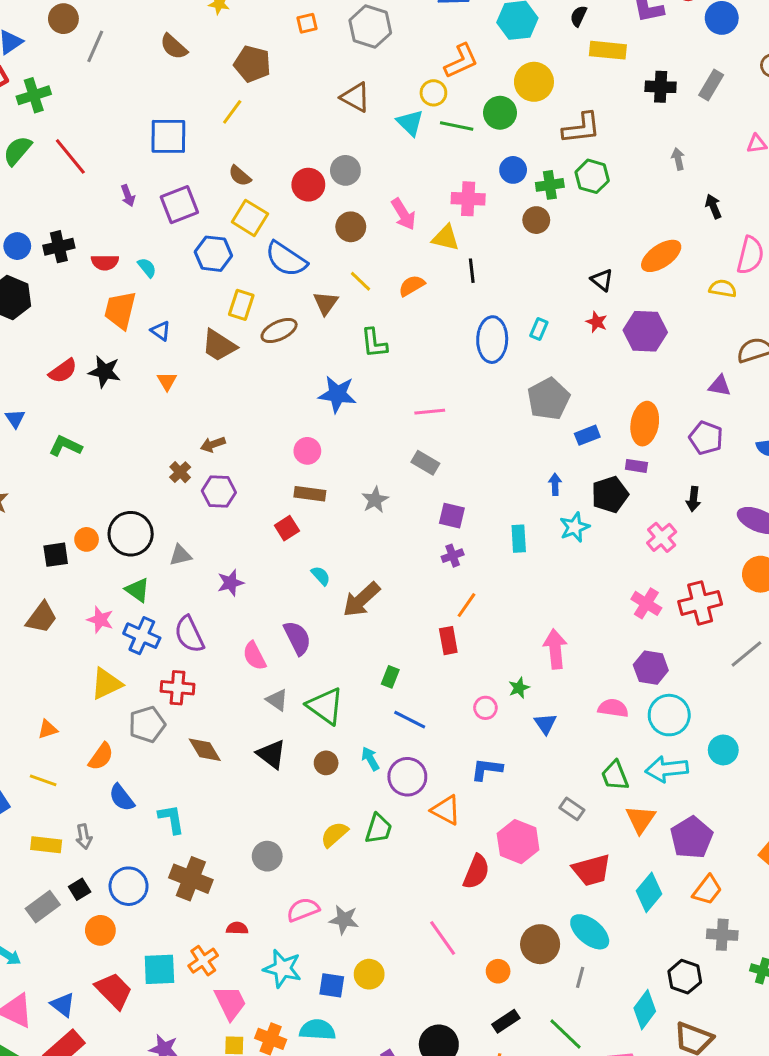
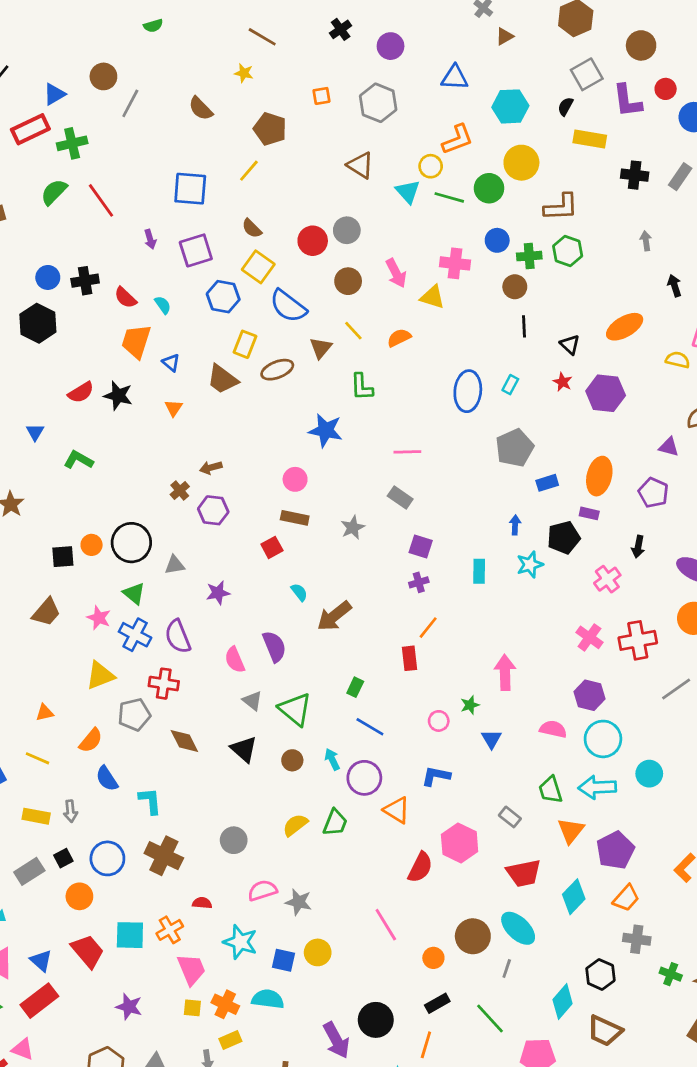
red semicircle: (105, 262) -> (125, 298), turned 40
black line: (472, 271) -> (524, 326), moved

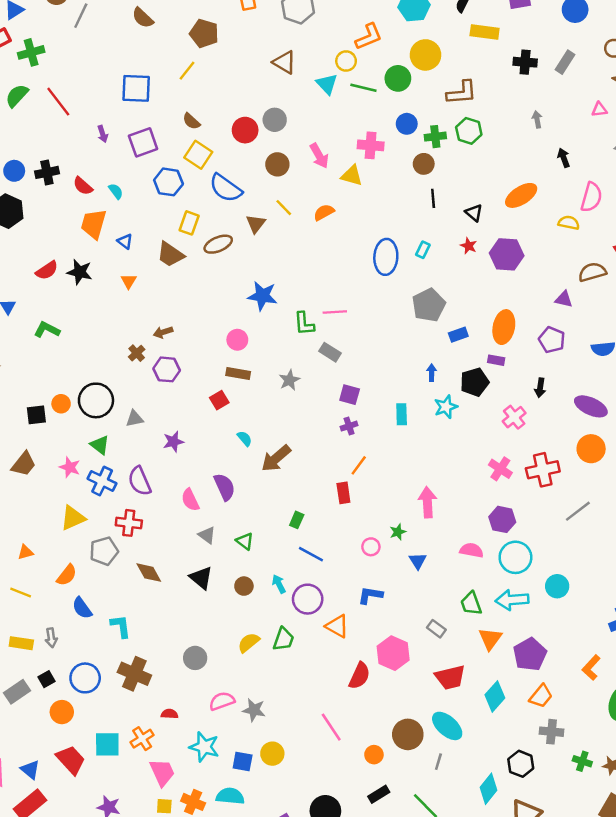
green L-shape: (362, 387) -> (304, 324), moved
green triangle: (295, 709) -> (245, 541), size x0.6

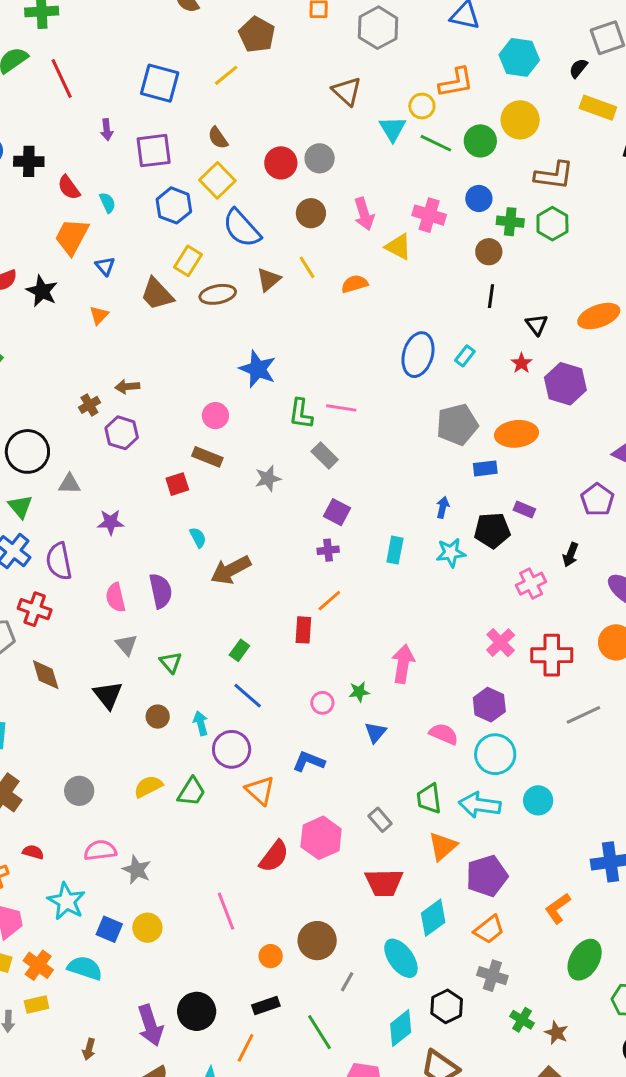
orange ellipse: (504, 327) -> (516, 434), moved, turned 60
cyan ellipse: (447, 726) -> (401, 958), moved

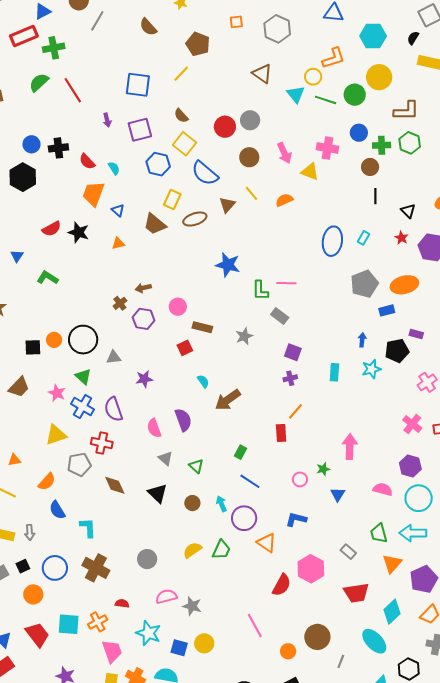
orange triangle: (99, 315) -> (118, 243), turned 40
pink circle: (215, 416) -> (178, 307), moved

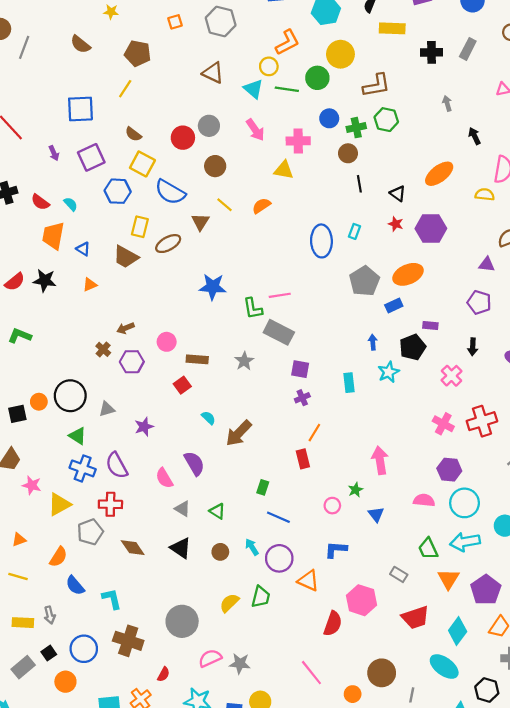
pink arrow: (284, 153) -> (255, 130), moved
gray rectangle: (280, 316) -> (279, 332), size x1.5
pink star: (57, 393) -> (32, 485), moved
gray circle: (147, 559) -> (182, 621), size x1.5
red semicircle: (122, 603) -> (163, 674), turned 120

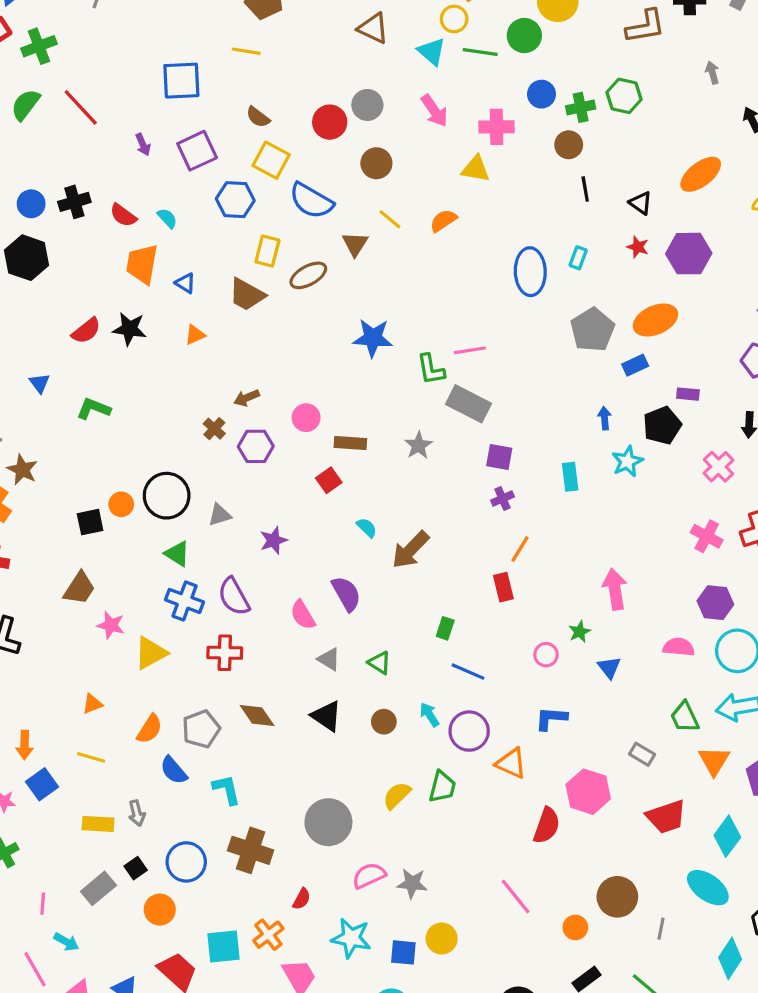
brown L-shape: (376, 85) -> (646, 26), moved
yellow line: (125, 89) -> (246, 51), turned 66
gray pentagon: (90, 532) -> (201, 729), moved

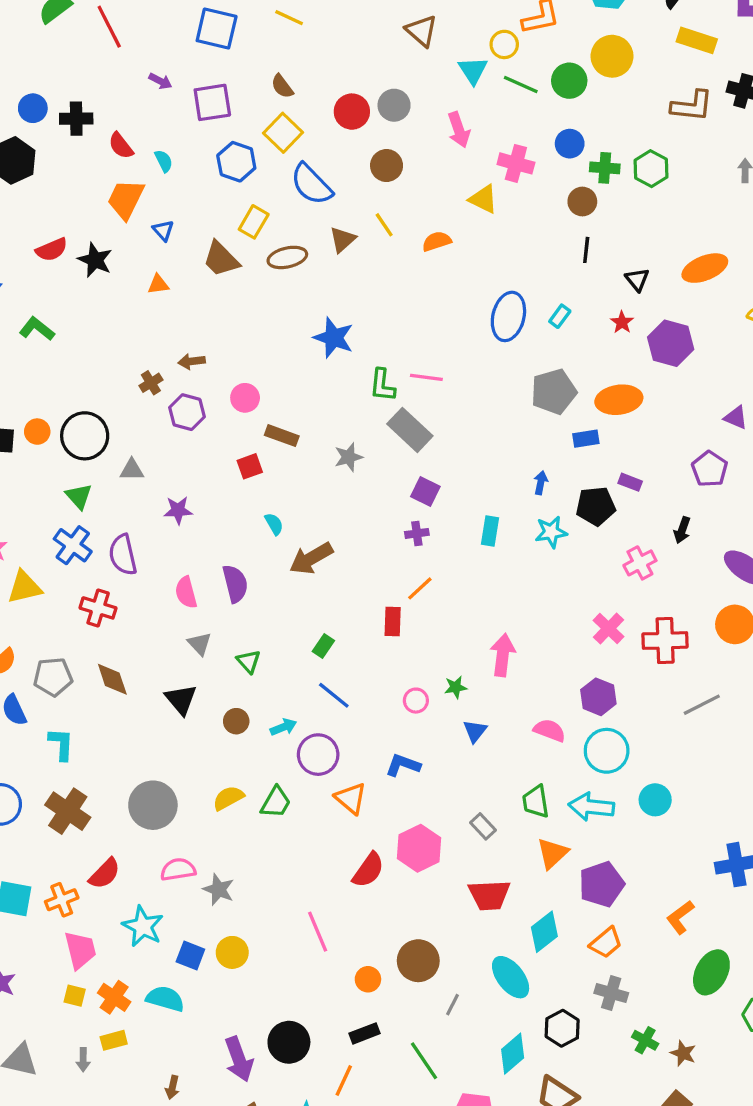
purple arrow: (143, 145) -> (160, 81), turned -55
cyan arrow: (430, 715) -> (283, 727), turned 85
red semicircle: (302, 899) -> (105, 874), size x1.5

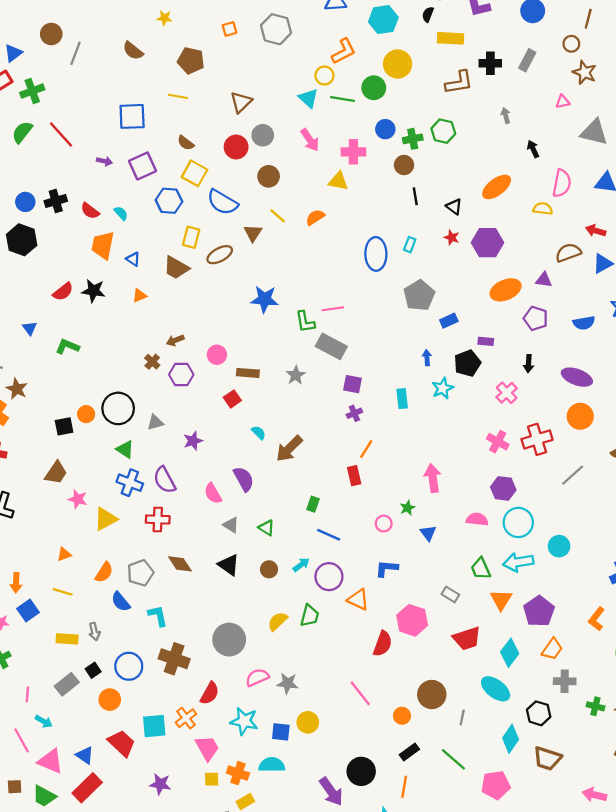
brown triangle: (422, 31) -> (241, 102), moved, turned 50
orange ellipse: (619, 400) -> (506, 290), moved

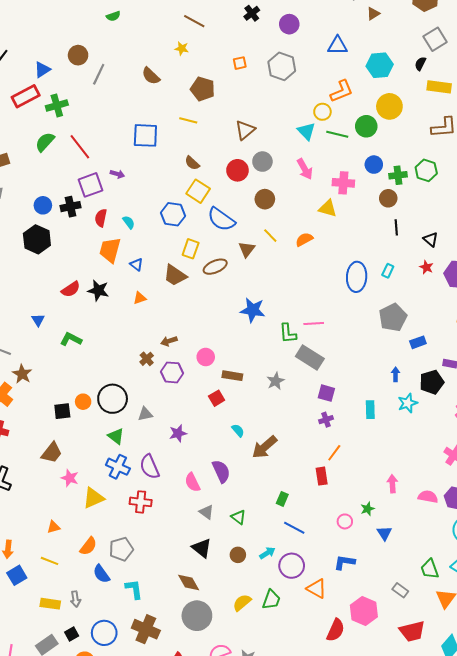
purple square: (143, 166) -> (91, 185), moved
red semicircle: (90, 211) -> (101, 218), turned 60
pink arrow: (433, 478) -> (392, 484), size x0.7
pink semicircle: (477, 519) -> (428, 497), moved
brown diamond: (180, 564) -> (189, 583), moved

